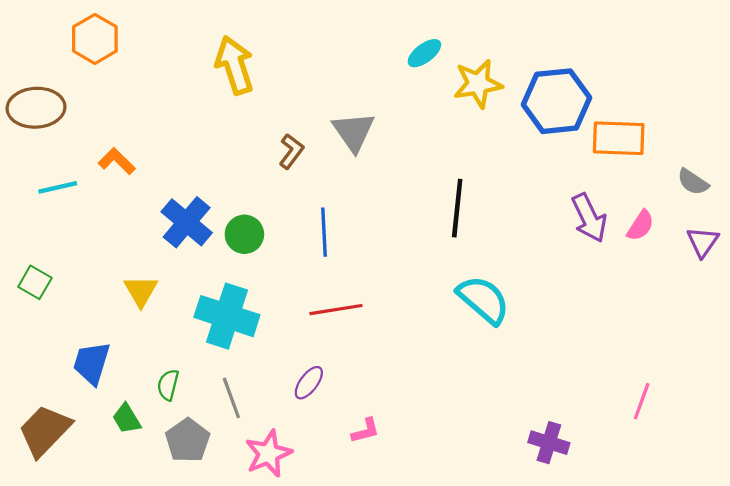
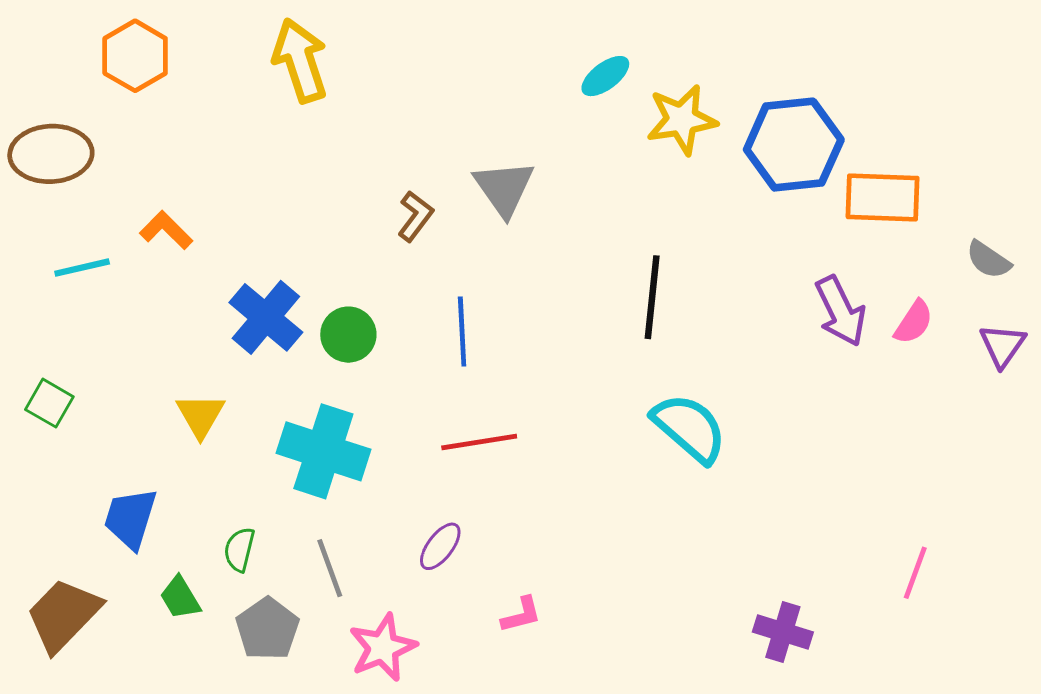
yellow arrow: (235, 65) -> (300, 60), moved

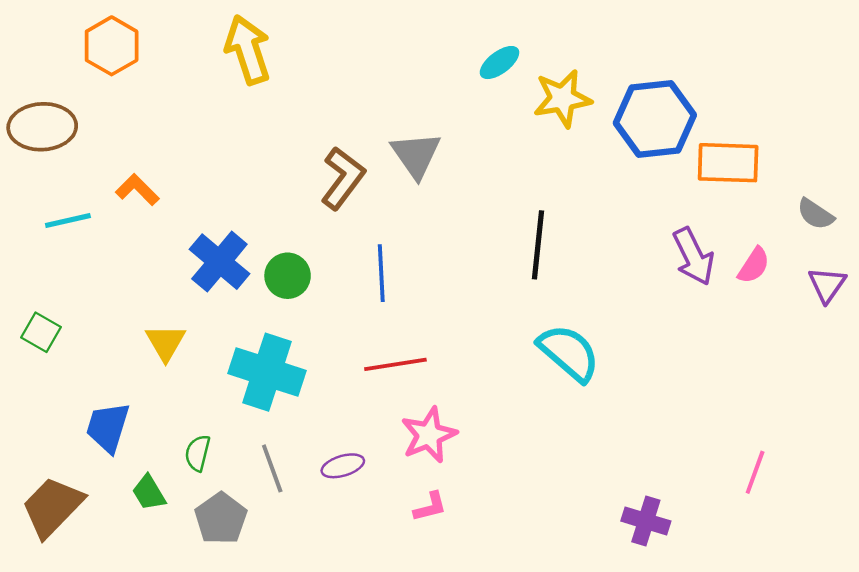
brown L-shape: (415, 216) -> (343, 178), size x1.5
purple ellipse: (440, 546) -> (343, 466), moved, turned 36
pink star: (383, 648) -> (429, 435), moved

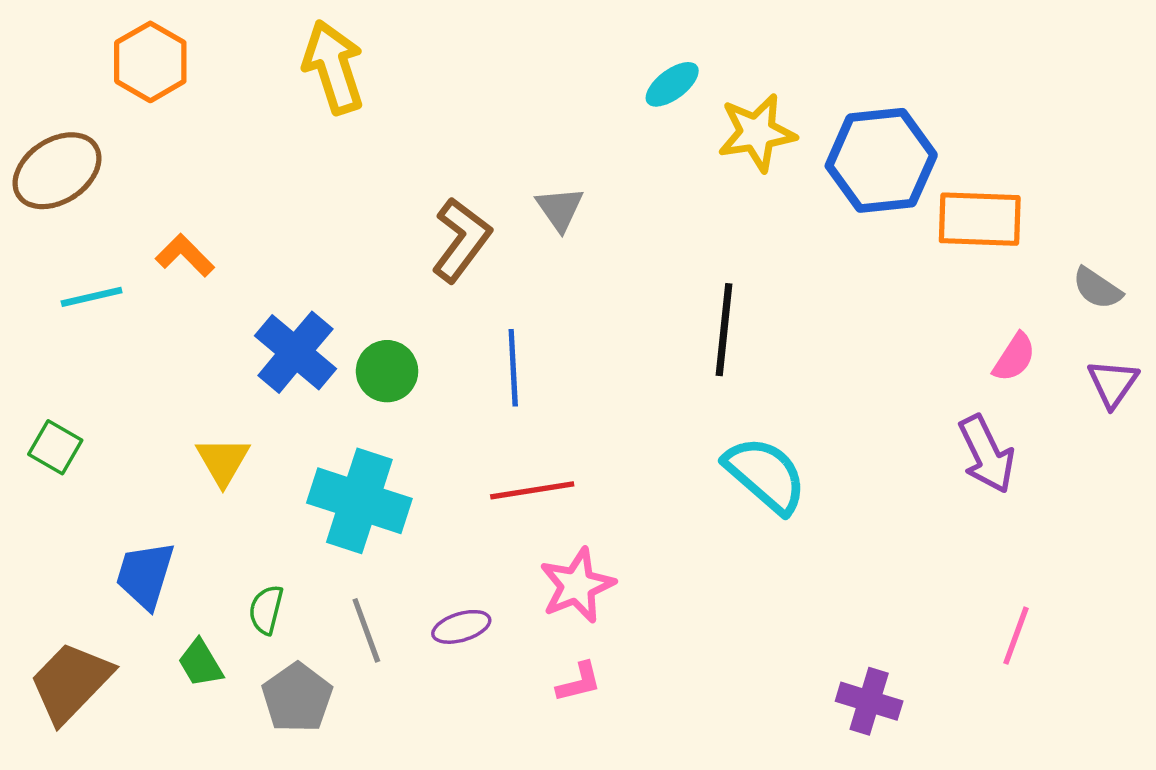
brown ellipse: (42, 127) -> (57, 171), turned -30
gray triangle: (416, 155) -> (560, 209), size x0.7
purple arrow: (693, 256) -> (987, 454), moved

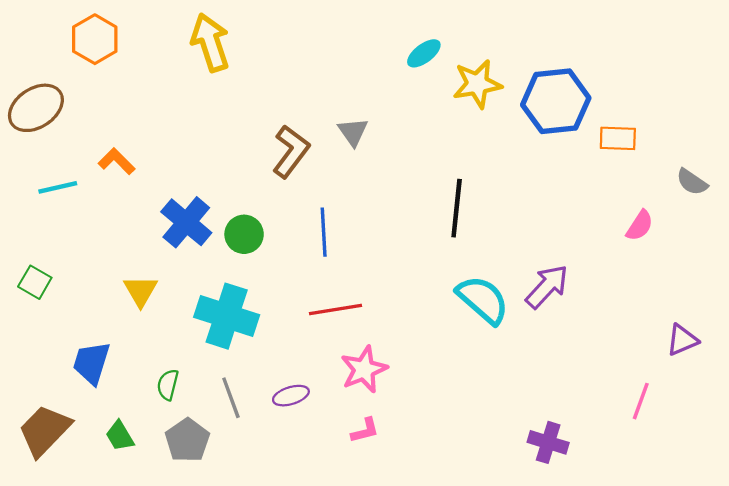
orange rectangle: (980, 219) -> (618, 138), size x0.7
purple triangle: (1113, 383) -> (682, 340), moved, turned 32
purple arrow: (987, 454) -> (547, 287), moved, turned -111
green trapezoid: (200, 663) -> (120, 436), moved

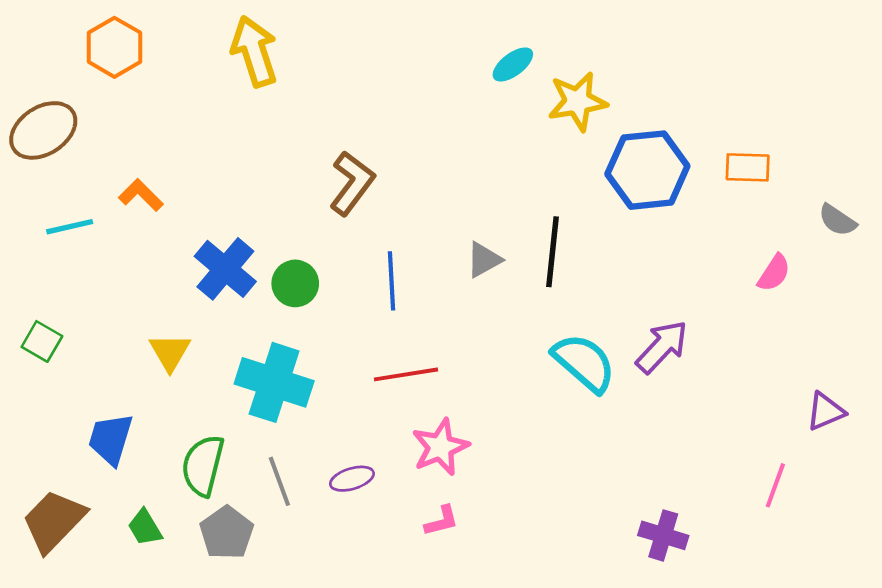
blue hexagon: (556, 101) -> (647, 170), moved
gray triangle: (353, 132) -> (484, 260), moved, turned 36
green semicircle: (168, 385) -> (203, 465), size x1.6

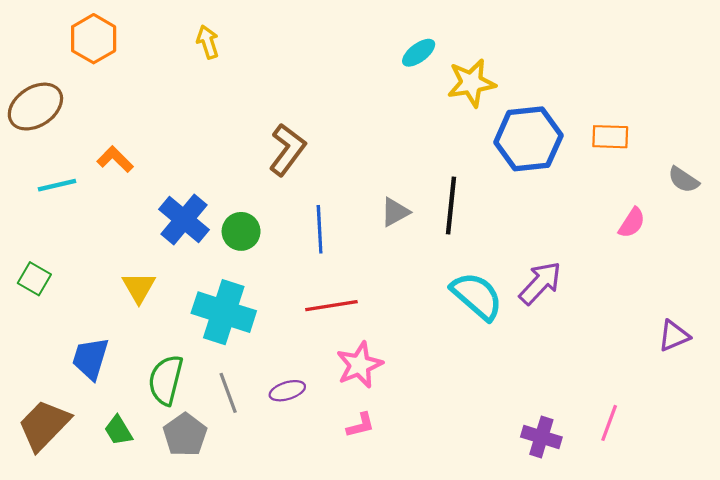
yellow arrow: (254, 51) -> (208, 42), size x0.6
pink line: (775, 485) -> (609, 423), moved

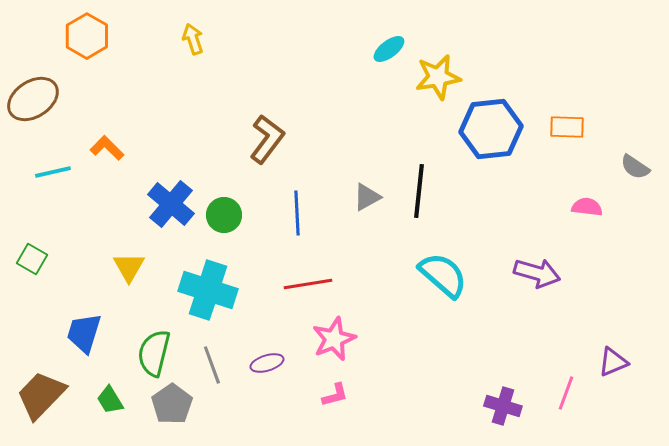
pink semicircle: (632, 223) -> (587, 207), turned -116
purple arrow: (540, 283) -> (537, 273), moved, turned 63
purple triangle: (674, 336) -> (613, 362), moved

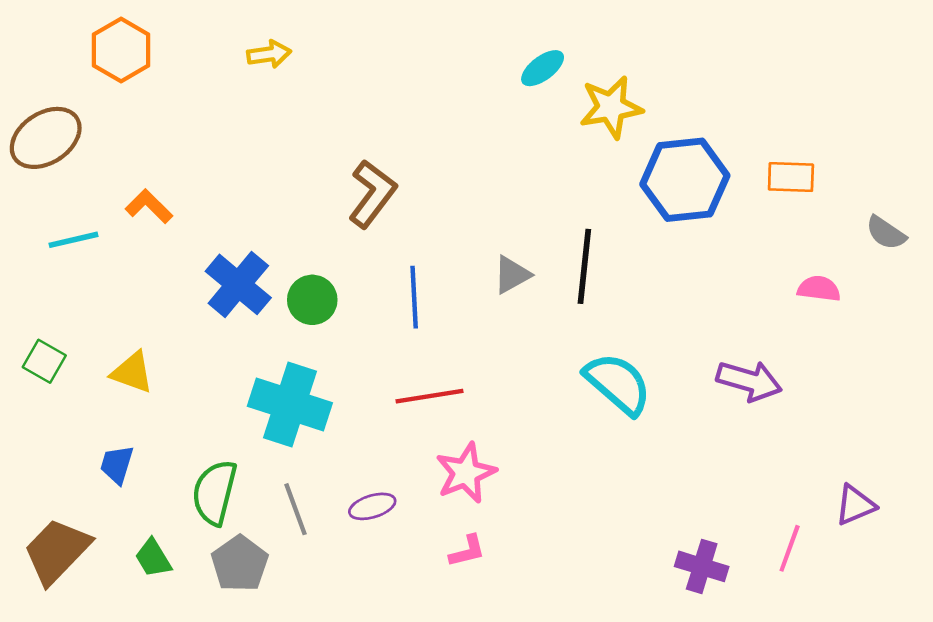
yellow arrow: (193, 39) -> (269, 54), turned 100
yellow triangle: (129, 267) -> (132, 372), moved, turned -40
blue trapezoid: (84, 333) -> (117, 465), size x0.7

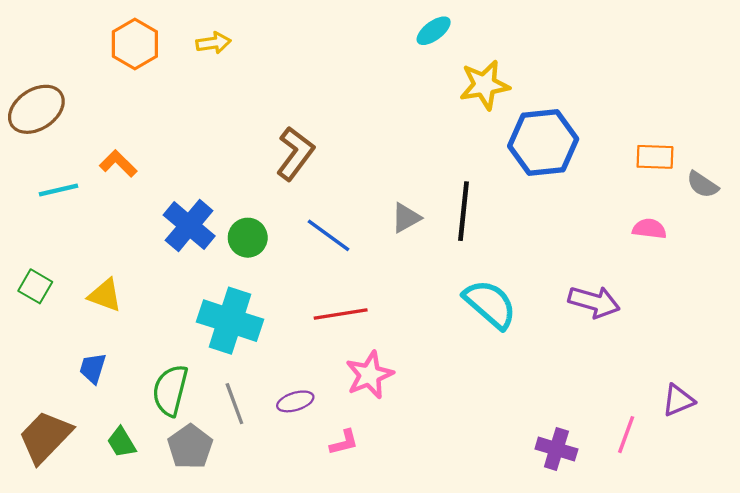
orange hexagon: (121, 50) -> (135, 44), moved
cyan ellipse: (543, 68) -> (434, 31), moved
orange rectangle: (791, 177) -> (655, 157), moved
blue line: (414, 297) -> (328, 235), turned -51
pink L-shape: (467, 551) -> (344, 442), moved

